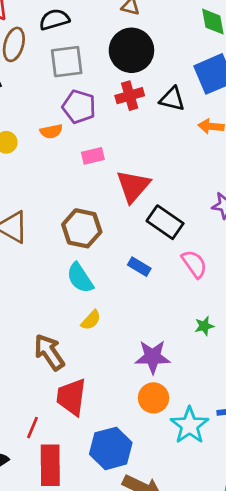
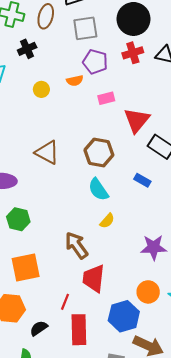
orange circle: (154, 398) -> (148, 292), moved

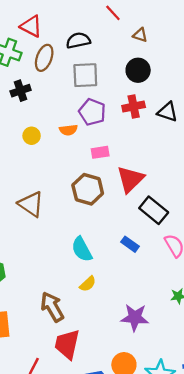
black circle: (134, 19) -> (138, 70), size x0.7
brown hexagon: (99, 152) -> (88, 189), moved

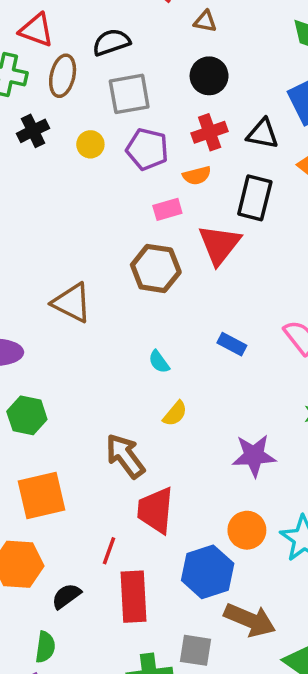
orange semicircle: (68, 130) -> (197, 176), moved
yellow circle: (32, 136) -> (90, 144), moved
black rectangle: (154, 210) -> (255, 198), moved, turned 72
cyan semicircle: (82, 249) -> (159, 362), size x0.6

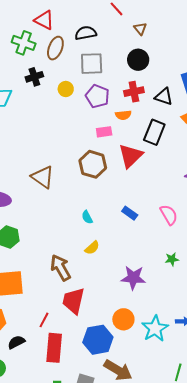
brown triangle: (205, 21) -> (140, 29), turned 32

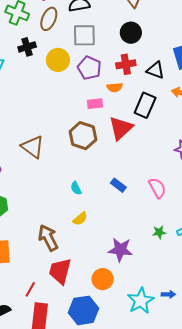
yellow circle: (66, 89) -> (58, 60), size x1.5
orange circle: (123, 319) -> (103, 279), moved

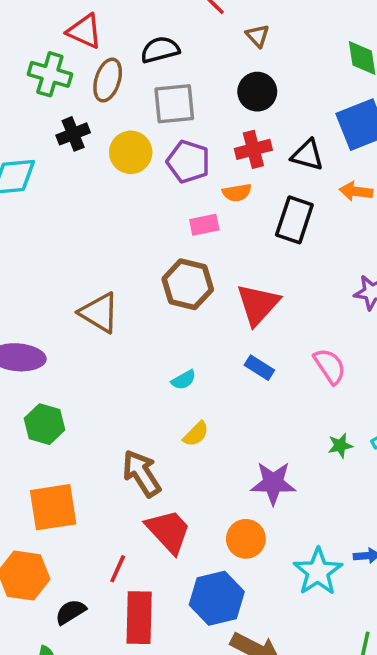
red triangle: (121, 128) -> (258, 304), moved
cyan semicircle: (76, 188) -> (184, 380), turned -88
red trapezoid: (60, 271) -> (168, 531), turned 128

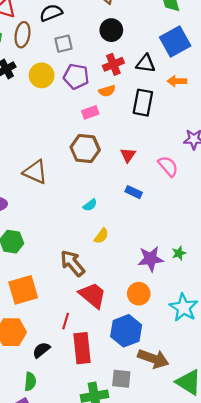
gray square: (174, 104) -> (63, 44), size x0.7
red triangle: (258, 304) -> (128, 155), size x0.6
pink semicircle: (330, 366) -> (168, 166), moved
green star: (340, 446) -> (179, 253), moved

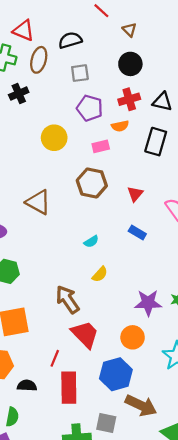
yellow circle: (42, 75) -> (54, 138), moved
black semicircle: (41, 350) -> (27, 386), turned 36

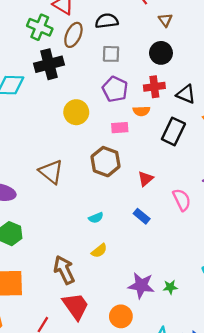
black cross: (19, 94) -> (49, 64), size x1.5

